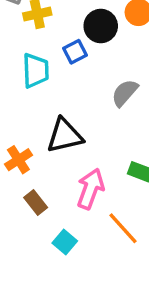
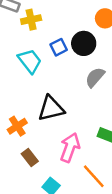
black circle: (101, 26) -> (84, 43), moved
cyan trapezoid: (36, 71) -> (30, 61), turned -36

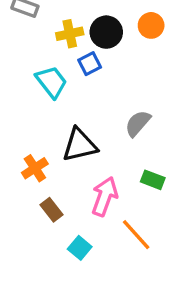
yellow cross: (31, 20) -> (70, 34), moved
black circle: (84, 43) -> (106, 32), moved
gray semicircle: (95, 77) -> (138, 123), moved

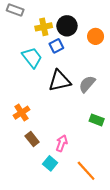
orange circle: (151, 25) -> (96, 36), moved
black triangle: (80, 145) -> (60, 81), moved
pink arrow: (105, 196) -> (62, 143), moved, size x0.7
orange line: (136, 235) -> (86, 171), moved

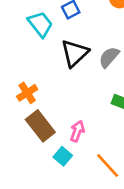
black triangle: (60, 81) -> (75, 53), turned -30
brown rectangle: (32, 139) -> (40, 126), size x1.6

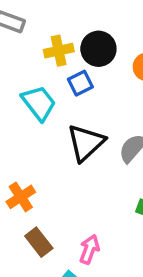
brown rectangle: (40, 126) -> (39, 242), size x0.7

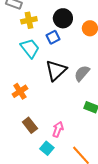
yellow cross: (59, 51) -> (29, 20), moved
orange cross: (21, 197) -> (20, 91), moved

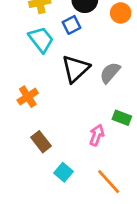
pink arrow: (58, 129) -> (97, 135), moved

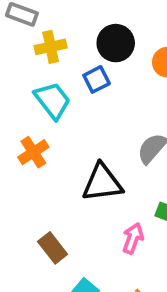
black triangle: (75, 69) -> (102, 183), moved, turned 36
orange cross: (28, 97) -> (33, 152), moved

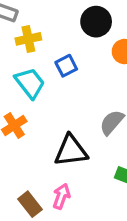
black circle: (116, 43) -> (96, 22), moved
pink arrow: (133, 238) -> (61, 196), moved

